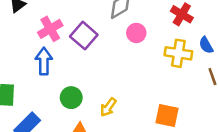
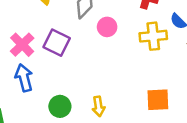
yellow arrow: (108, 107) -> (98, 106), turned -30

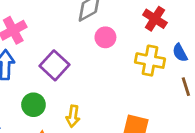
purple square: (57, 43) -> (55, 65), moved

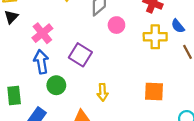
green circle: (33, 105) -> (56, 85), moved

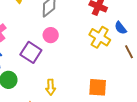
pink circle: (116, 25) -> (51, 35), moved
yellow cross: (155, 37) -> (100, 37), turned 30

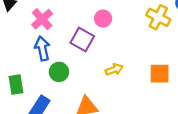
yellow arrow: (51, 87) -> (114, 70), moved, turned -105

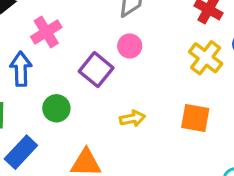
blue arrow: (42, 48) -> (21, 69), moved
orange square: (160, 74) -> (195, 118), moved

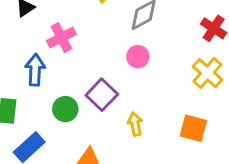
purple square: (96, 70) -> (102, 95), moved
yellow arrow: (132, 118) -> (135, 124), turned -95

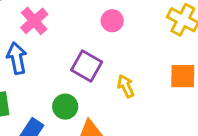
green circle: (65, 109) -> (65, 107), moved

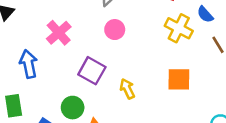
pink cross: (34, 21) -> (59, 33), moved

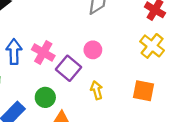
pink circle: (115, 30) -> (93, 50), moved
pink cross: (59, 33) -> (43, 53), moved, turned -30

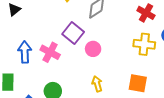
yellow cross: (152, 46) -> (144, 44), turned -30
purple square: (68, 68) -> (73, 33), moved

